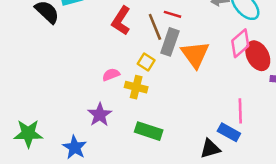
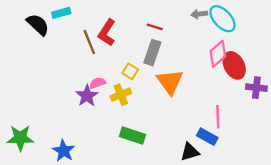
brown line: (155, 27) -> (89, 42), moved
orange triangle: (195, 54) -> (170, 82), moved
yellow cross: (136, 87) -> (121, 95), turned -36
purple star: (100, 115) -> (87, 96), moved

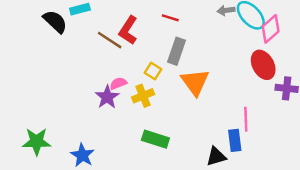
red line: (155, 27) -> (170, 18), moved
brown line: (89, 42) -> (110, 40), turned -35
pink diamond: (218, 54) -> (271, 29), moved
blue rectangle: (207, 137) -> (235, 140), turned 54

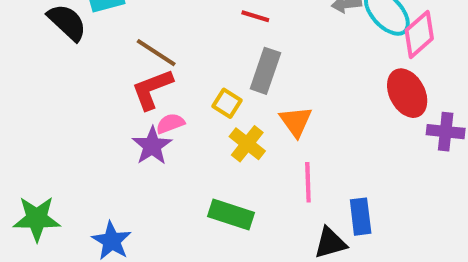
red L-shape: (128, 30) -> (152, 89), moved, turned 36
orange triangle: (195, 82) -> (296, 121), size x0.7
yellow cross: (143, 96) -> (247, 144), moved, turned -30
pink line: (246, 119) -> (308, 182), moved

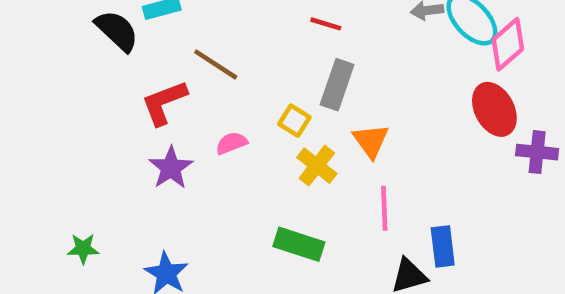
red L-shape: (152, 89) -> (164, 103), moved
purple star: (152, 146) -> (171, 168), moved
green star: (37, 219) -> (83, 249), size x0.6

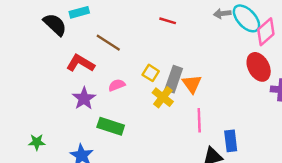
gray rectangle: (337, 85) -> (174, 79), moved
red L-shape: (164, 103) -> (80, 63), turned 52
green rectangle: (299, 244) -> (111, 126), moved

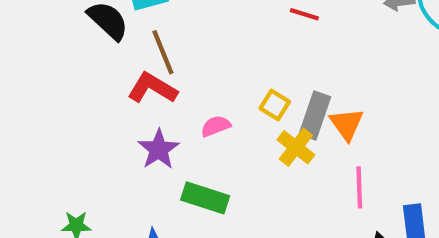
brown line: (108, 43) -> (163, 52), moved, turned 35

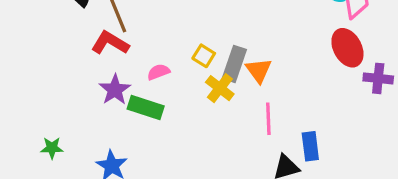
green rectangle: (205, 198) -> (146, 108), moved

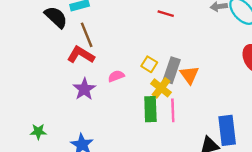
green rectangle: (146, 108) -> (150, 109), moved, turned 70
pink line: (268, 119) -> (173, 110), moved
blue rectangle: (310, 146) -> (227, 130), size x1.4

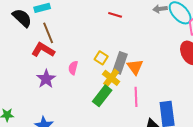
pink semicircle: (116, 76) -> (73, 68), turned -56
green rectangle: (150, 109) -> (102, 96), turned 40
pink line: (173, 110) -> (136, 97), moved

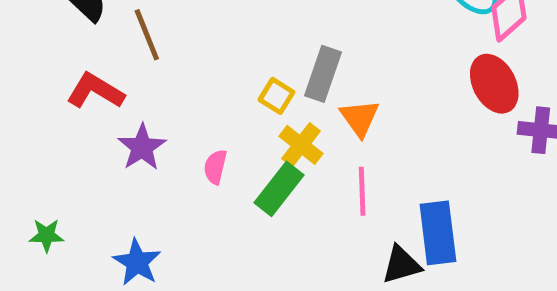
red L-shape: (43, 50) -> (95, 91), moved
gray rectangle: (120, 63) -> (323, 74), moved
pink semicircle: (73, 68) -> (215, 167), moved

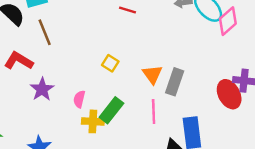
gray rectangle: (323, 74) -> (175, 82), moved
red ellipse: (494, 84) -> (229, 94), moved
yellow cross: (301, 145) -> (93, 121), moved, turned -35

